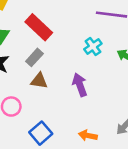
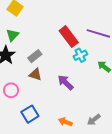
red rectangle: (39, 27) -> (69, 37), moved
purple arrow: (80, 85) -> (66, 83), turned -36

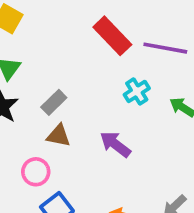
red rectangle: (69, 37) -> (112, 36), moved
pink circle: (11, 90) -> (36, 172), moved

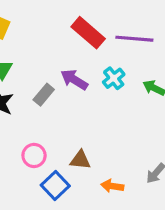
brown triangle: (59, 136) -> (80, 160), moved
purple arrow: (115, 144) -> (74, 80), moved

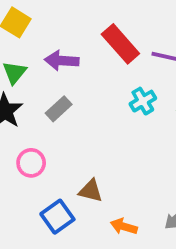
purple arrow: (74, 80) -> (62, 61), moved, turned -36
pink circle: (34, 155) -> (31, 163), moved

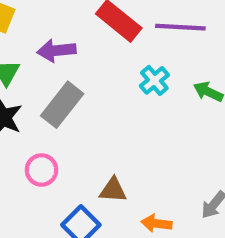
gray rectangle: (59, 109) -> (62, 105), size x1.5

